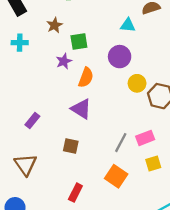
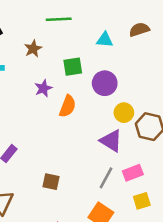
cyan triangle: (128, 25) -> (105, 40), moved
green square: (79, 41) -> (73, 67), moved
purple triangle: (81, 109) -> (111, 141), moved

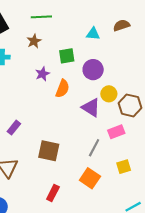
green line: (59, 19) -> (41, 17), moved
purple triangle: (111, 141) -> (91, 108), moved
pink rectangle: (133, 173) -> (116, 132), moved
brown square: (51, 182) -> (49, 151), size x1.5

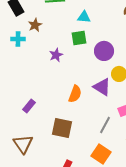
cyan triangle: (93, 34) -> (84, 17), moved
brown star: (34, 41) -> (35, 25), moved
orange semicircle: (62, 89) -> (75, 94), moved

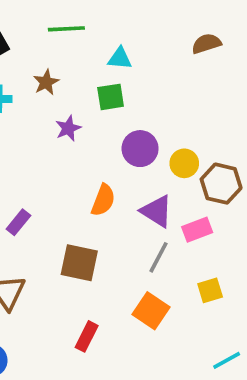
brown star: (35, 25) -> (46, 82), moved
purple circle: (104, 51) -> (140, 149), moved
purple triangle: (102, 87) -> (157, 211), moved

